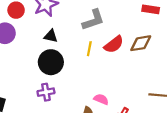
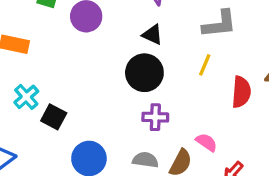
red semicircle: (114, 44) -> (241, 92), moved, turned -60
purple cross: (46, 92) -> (155, 117), moved

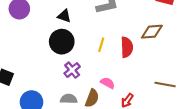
yellow line: (205, 65) -> (101, 45), moved
purple cross: (155, 117) -> (72, 70), turned -35

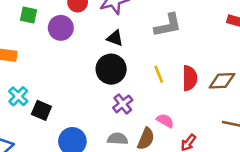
brown diamond: (152, 32) -> (222, 81), moved
yellow line: (101, 45) -> (159, 74), turned -40

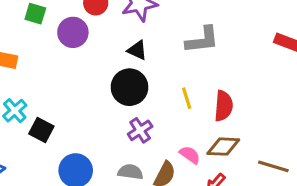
brown diamond: (222, 81) -> (223, 147), moved

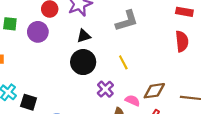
black triangle: (137, 50) -> (84, 36), turned -32
red semicircle: (224, 106) -> (182, 41), moved
purple cross: (140, 130) -> (105, 89), moved

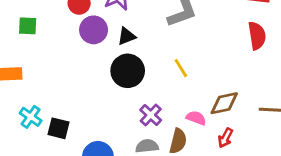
purple circle: (38, 32) -> (94, 30), moved
purple cross: (105, 89) -> (151, 115), moved

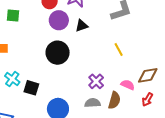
black circle: (128, 71) -> (58, 53), moved

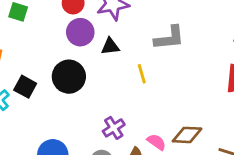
yellow line: (119, 50) -> (142, 74), moved
black square: (31, 88) -> (25, 87), moved

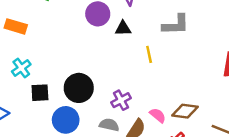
black circle: (69, 77) -> (79, 88), moved
black square: (25, 87) -> (40, 93), moved, turned -36

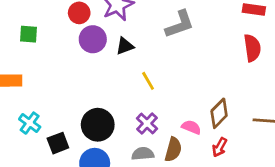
yellow line: (149, 54) -> (148, 81), moved
brown diamond: (185, 111) -> (219, 113), turned -35

